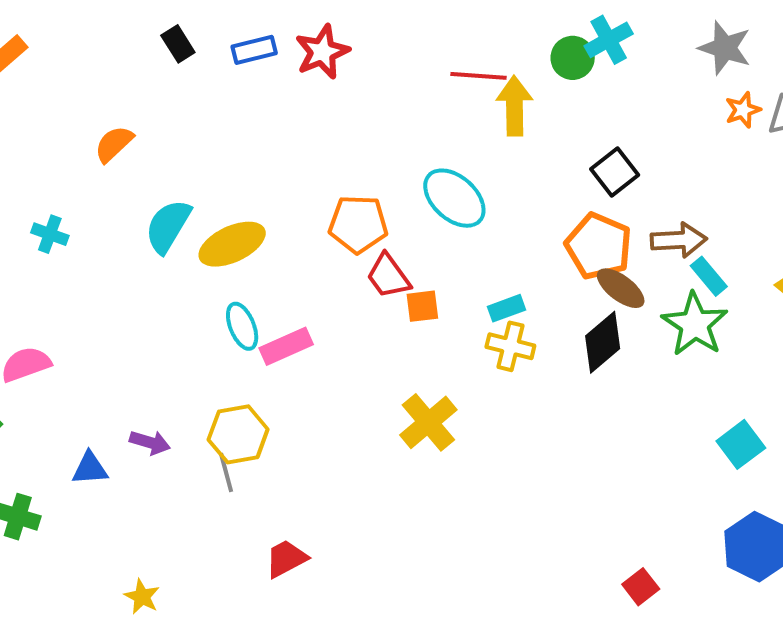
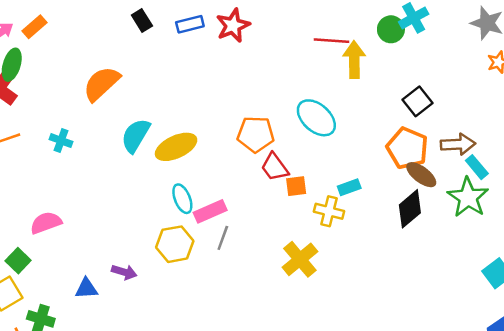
orange semicircle: (114, 144) -> (101, 84), size x1.5
yellow cross: (510, 346) -> (329, 211), moved
yellow hexagon: (238, 434) -> (175, 244), moved
gray line: (226, 472) -> (223, 238), moved, turned 35

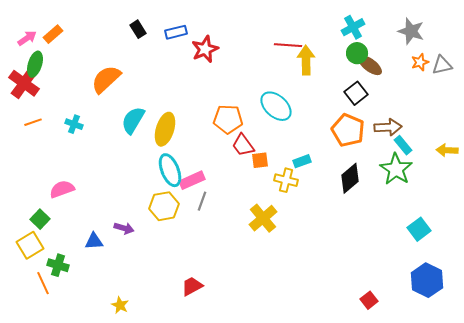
red star: (233, 26) -> (205, 49), moved
green circle: (391, 29) -> (357, 53), moved
yellow ellipse: (176, 147) -> (165, 129), turned -48
brown ellipse: (421, 175) -> (370, 65), moved
cyan ellipse: (182, 199) -> (170, 170), size x1.4

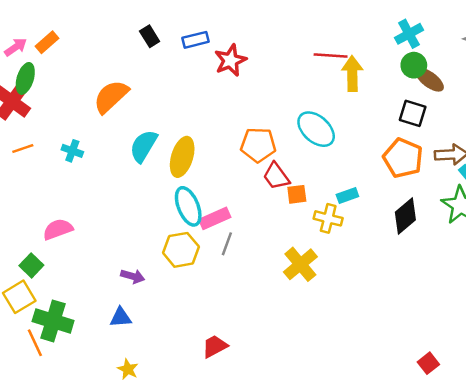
black square: (356, 93) -> (413, 113), turned -35
blue triangle: (94, 241) -> (121, 317), moved
green cross: (58, 265) -> (53, 321), size x1.5

